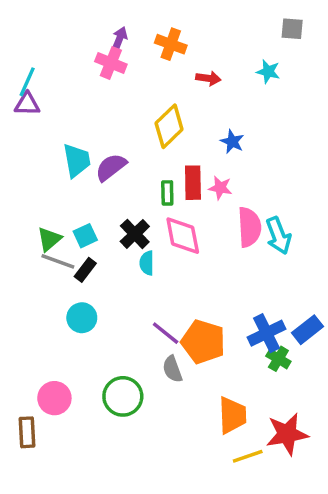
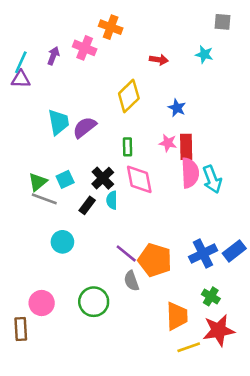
purple arrow: (119, 39) -> (53, 56), moved
orange cross: (171, 44) -> (111, 27), moved
red rectangle: (193, 183) -> (186, 147), moved
black rectangle: (85, 270) -> (87, 205), moved
green cross: (278, 359) -> (211, 296), moved

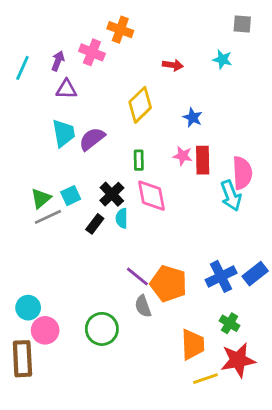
purple triangle: (21, 79) -> (66, 89), moved
pink semicircle: (190, 173) -> (242, 173), moved
gray line: (44, 199) -> (48, 217), turned -45
cyan circle: (62, 242) -> (28, 308), moved
brown rectangle: (21, 329) -> (22, 359), size x1.4

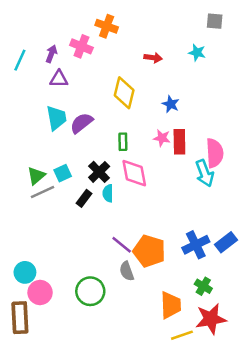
yellow diamond: (140, 105) -> (124, 93), turned -32

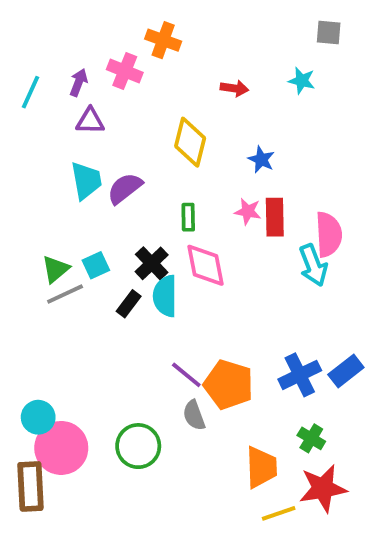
cyan semicircle: (108, 193) -> (165, 296), size x1.5
pink circle: (40, 292) -> (61, 448), size x1.4

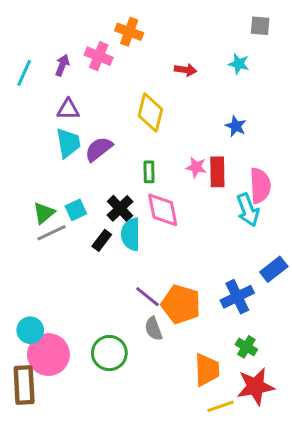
purple triangle: (90, 121) -> (68, 109), moved
blue star: (261, 159) -> (236, 126), moved
blue rectangle: (346, 371) -> (274, 269), moved

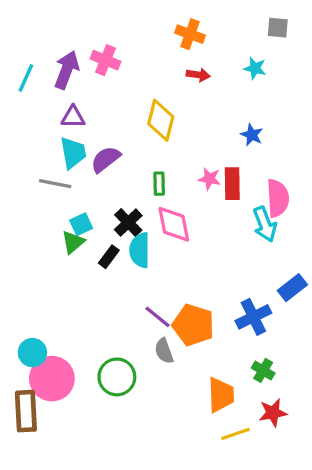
orange cross: (129, 32) -> (190, 34), moved
purple arrow: (62, 65) -> (67, 70), size x1.6
green triangle: (44, 213) -> (73, 242), moved
gray line: (51, 233) -> (55, 184), moved, turned 36
red star: (256, 387) -> (273, 413), size x0.7

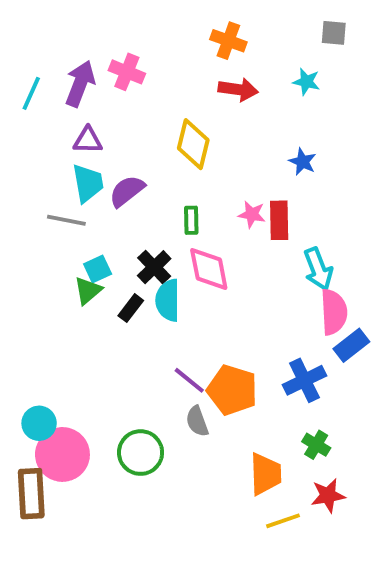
red arrow: (198, 75) -> (238, 89), size x1.4
pink semicircle: (278, 198) -> (334, 312), moved

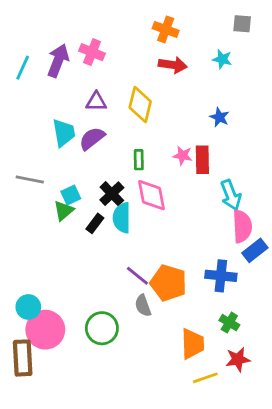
purple triangle: (88, 140) -> (96, 102), moved
gray line: (66, 220) -> (30, 180), moved
blue cross: (304, 380) -> (221, 276), turned 32

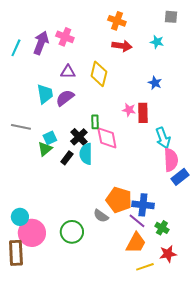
green rectangle: (139, 160) -> (95, 122), moved
purple line: (137, 276) -> (137, 221), moved
blue cross: (221, 276) -> (143, 205), moved
gray semicircle: (143, 306) -> (101, 216), turned -35
orange trapezoid: (193, 344) -> (136, 243), turned 30

